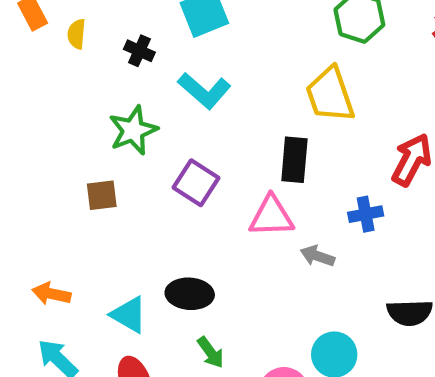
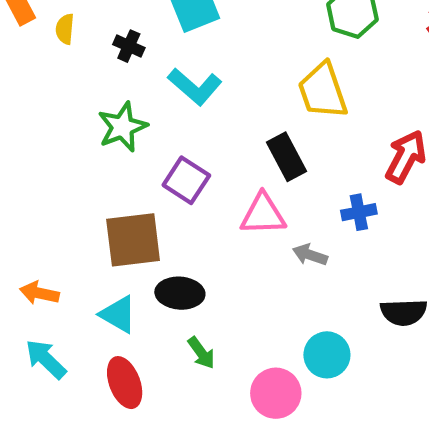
black rectangle: (294, 160) -> (286, 157), turned -33
brown square: (102, 195) -> (133, 240), moved, size x1.8

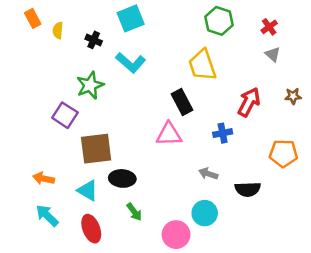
purple square: (186, 180) -> (65, 115), moved
gray arrow: (310, 255) -> (208, 174), moved

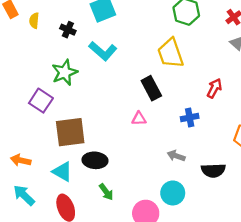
red arrow: (249, 102) -> (214, 88), size x0.7
pink triangle: (169, 134) -> (139, 119), size x0.6

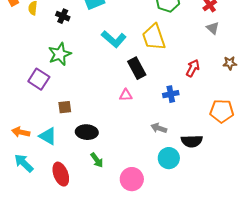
cyan L-shape: (103, 51) -> (114, 39), moved
brown square: (70, 132) -> (65, 107), size x0.5
cyan triangle: (62, 172) -> (48, 136), moved
cyan circle: (173, 193) -> (169, 158), moved

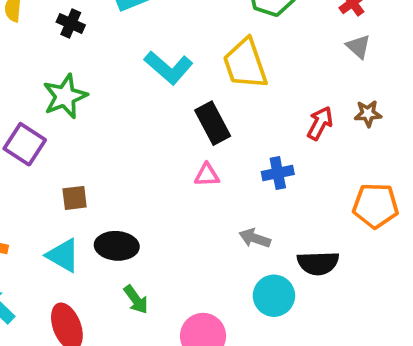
brown star: (230, 63) -> (368, 114), moved
pink triangle: (126, 95) -> (207, 175), moved
cyan triangle: (48, 136) -> (63, 255), moved

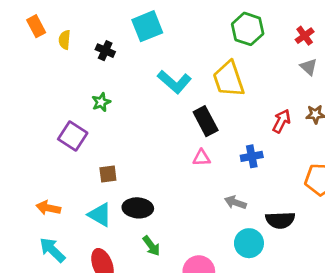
green star: (65, 96) -> (101, 102), size x0.6

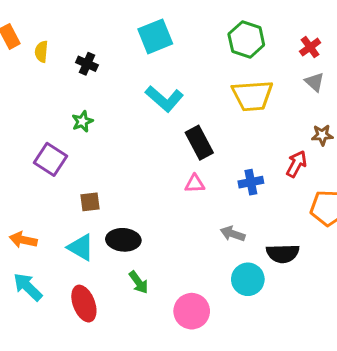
cyan square: (147, 26) -> (155, 36), moved
yellow trapezoid: (229, 79) -> (252, 96), moved, turned -75
red arrow: (282, 121) -> (296, 164), moved

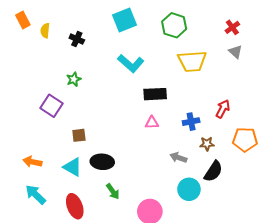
green hexagon: (246, 39) -> (174, 25), moved
brown star: (322, 135) -> (207, 144), moved
black rectangle: (199, 143) -> (155, 94), turned -65
black semicircle: (283, 253) -> (213, 171), turned -55

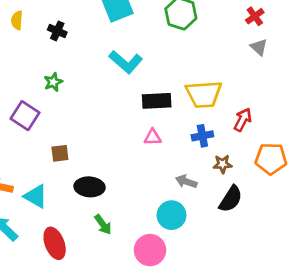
yellow trapezoid: (192, 61) -> (204, 94), moved
cyan triangle: (73, 167) -> (36, 196), moved
cyan circle: (189, 189) -> (171, 215), moved

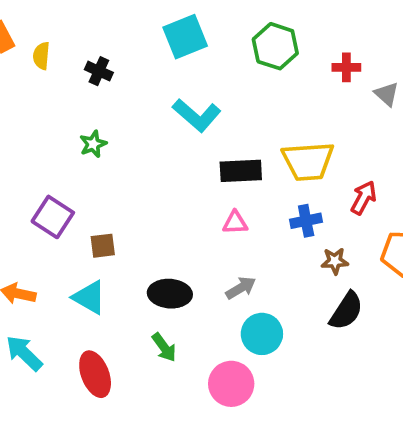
red cross: (255, 16) -> (346, 67), moved, turned 36
purple square: (25, 116) -> (53, 217), moved
gray arrow: (186, 182) -> (241, 288), moved, turned 130
black ellipse: (90, 187) -> (170, 294), moved
cyan triangle: (36, 196) -> (89, 297), moved

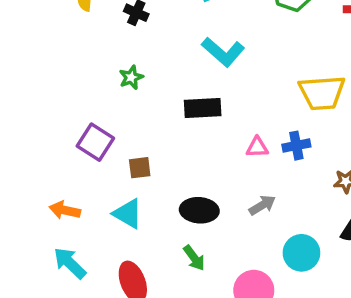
black rectangle: (241, 171) -> (203, 108), moved
blue cross: (306, 221) -> (296, 146), moved
cyan circle: (262, 334) -> (301, 253), moved

